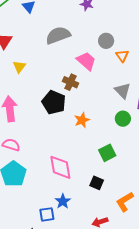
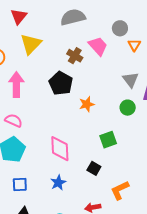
yellow triangle: (19, 67) -> (31, 44), size x1.6
brown cross: (71, 82) -> (75, 56), moved
blue square: (47, 214) -> (20, 185), moved

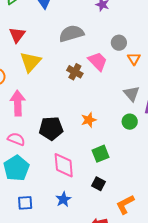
black pentagon: (61, 83) -> (51, 128), moved, turned -30
green square: (108, 140) -> (100, 154), moved

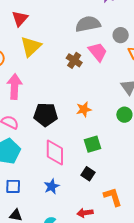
gray semicircle: (71, 34) -> (88, 24), moved
orange L-shape: (125, 204) -> (113, 197), turned 95

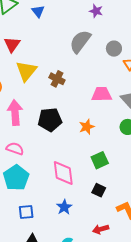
gray semicircle: (88, 24) -> (80, 42), turned -35
pink trapezoid: (98, 52) -> (102, 94), moved, turned -45
brown cross: (74, 60) -> (57, 79), moved
black pentagon: (46, 115) -> (50, 120), moved

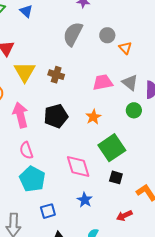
pink semicircle: (15, 149) -> (26, 150), turned -120
green square: (100, 160) -> (112, 148), size x1.5

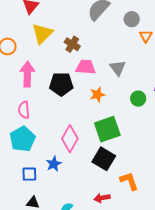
pink trapezoid: (103, 82) -> (86, 67), moved
gray triangle: (130, 83) -> (118, 68), moved
pink diamond: (78, 167) -> (70, 139), turned 32
black square: (116, 177) -> (104, 159), size x1.6
blue star: (85, 200) -> (54, 164), moved

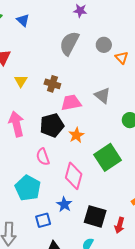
yellow triangle: (42, 34) -> (21, 81), size x0.6
orange star: (97, 95) -> (76, 135), moved
pink semicircle: (24, 110) -> (43, 157), moved
black square: (104, 159) -> (95, 216), moved
red arrow: (102, 198) -> (119, 225), turned -49

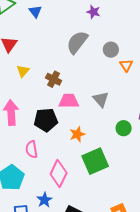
orange star: (76, 135) -> (77, 134), moved

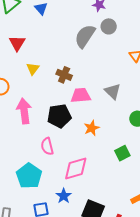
gray circle: (111, 50) -> (109, 26), moved
green square: (95, 161) -> (122, 153), moved, size x0.6
pink diamond: (59, 174) -> (76, 169), turned 52

